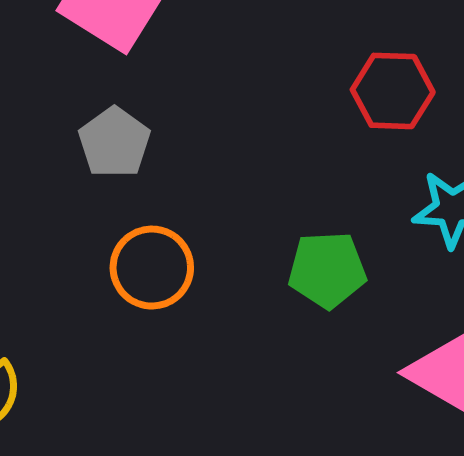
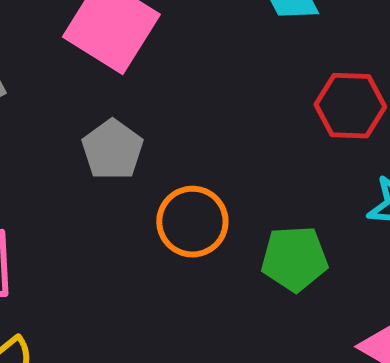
orange circle: (152, 268) -> (192, 222), moved

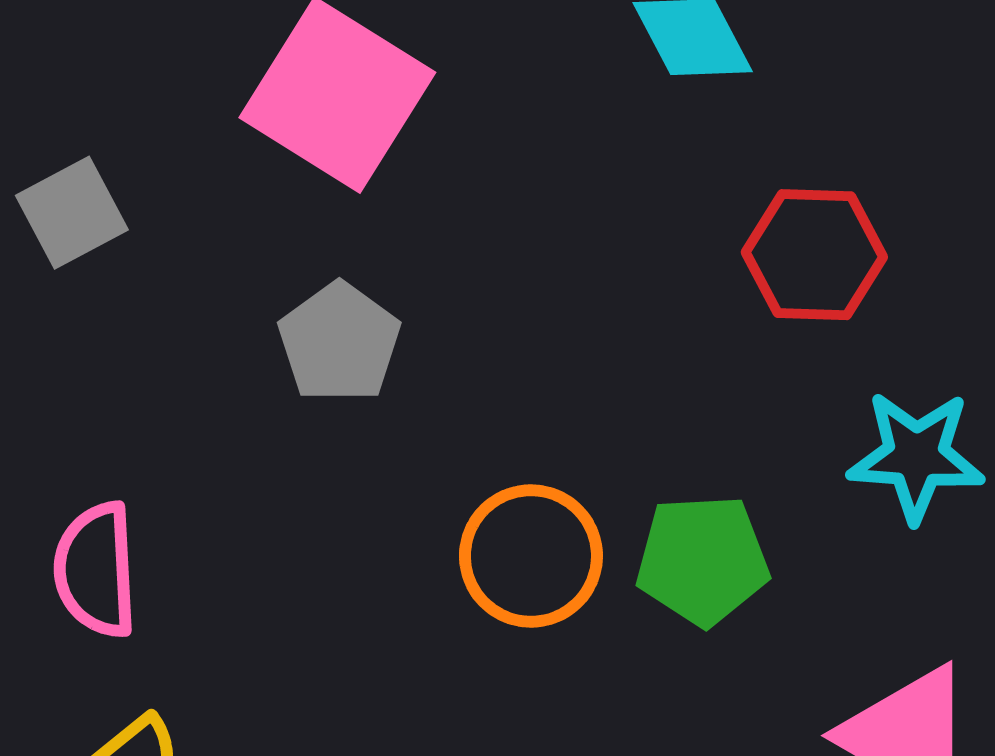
orange circle: (192, 222) -> (531, 556), moved

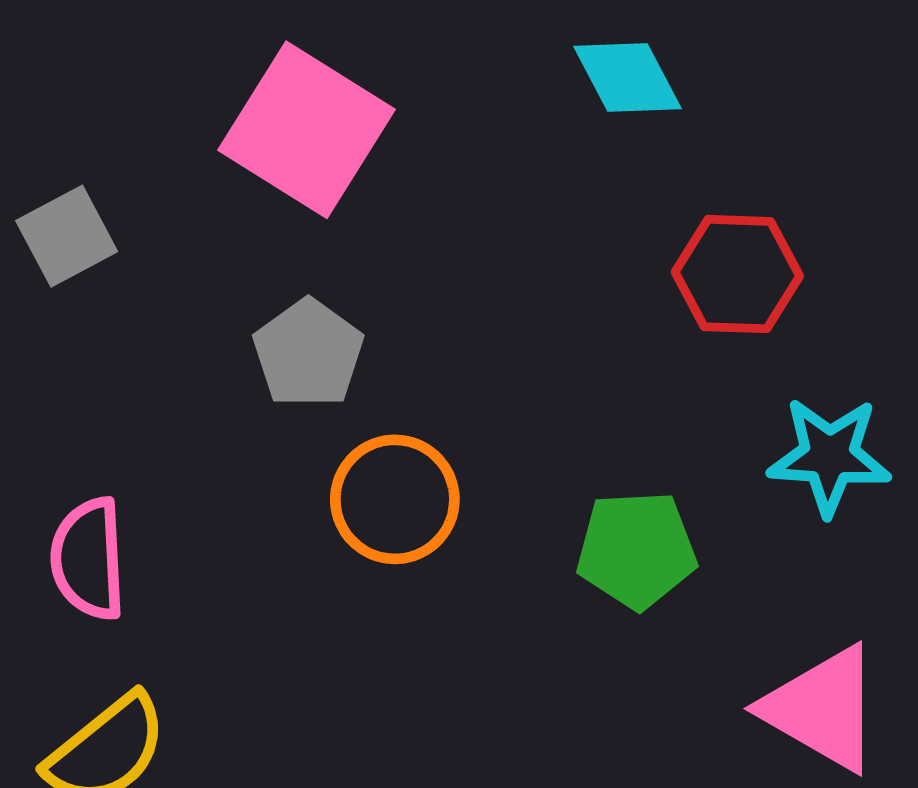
orange circle: (531, 556) -> (395, 499), moved

